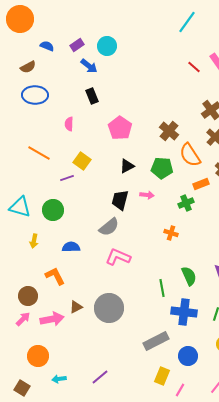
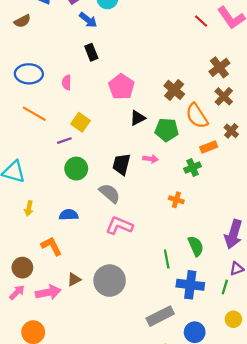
blue ellipse: (35, 95) -> (29, 74), moved
black triangle: (127, 166) -> (138, 118), moved
green circle: (53, 210) -> (76, 169), moved
gray semicircle: (109, 227) -> (110, 193), turned -100

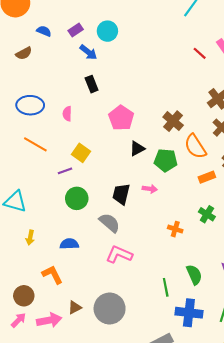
green cross: (192, 167) -> (207, 214), moved, turned -35

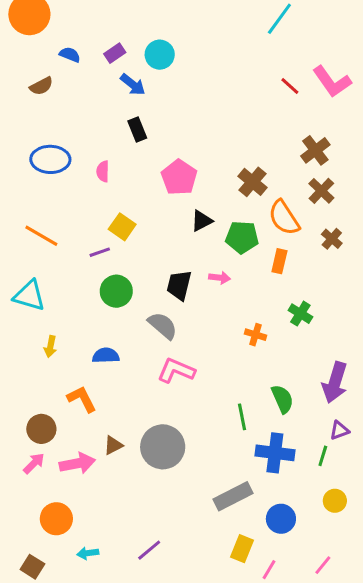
orange line: (35, 144) -> (41, 236), moved
orange rectangle: (207, 177) -> (279, 261), moved, turned -56

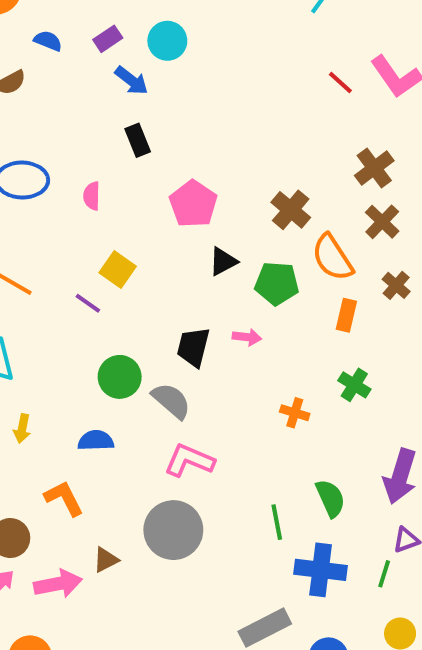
purple line: (100, 252) -> (88, 303), turned 54
orange rectangle: (279, 261) -> (346, 315), moved
green circle: (116, 291) -> (120, 377), moved
gray circle: (163, 447) -> (173, 530), moved

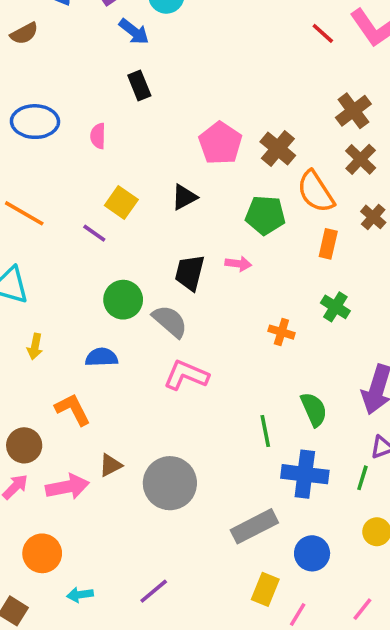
pink pentagon: (193, 204) -> (220, 143), moved
black triangle: (223, 262) -> (184, 197), moved
gray circle: (173, 530) -> (170, 483), moved

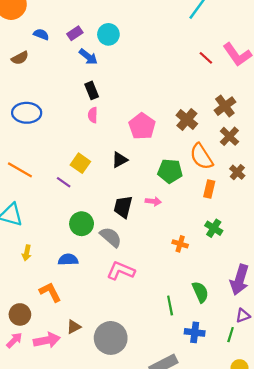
pink semicircle: (98, 136) -> (93, 115), moved
brown cross: (278, 149) -> (187, 120), moved
blue cross: (305, 474) -> (195, 332), size x0.7

